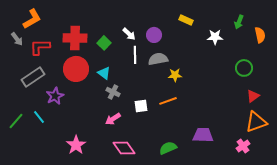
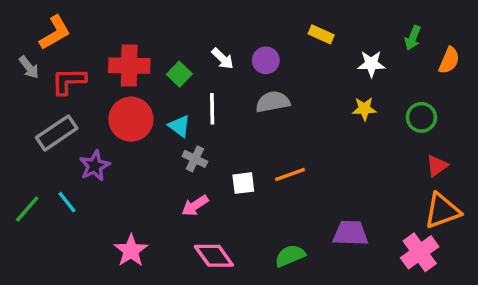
orange semicircle: (260, 35) -> (449, 60), turned 35
white line: (135, 55) -> (212, 109), moved
yellow star: (175, 75) -> (364, 109), moved
pink cross: (243, 146) -> (420, 252), size x1.5

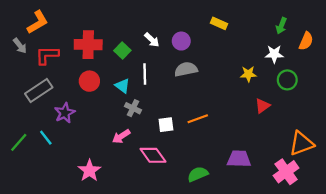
white star: (371, 64) -> (274, 54), moved
red circle: (131, 119) -> (89, 81), size x0.7
red triangle: (437, 166) -> (263, 106), moved
pink arrow: (195, 206) -> (121, 136), moved
pink diamond: (214, 256) -> (153, 155), moved

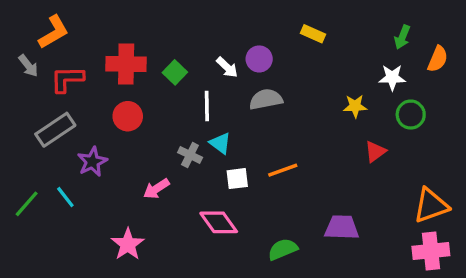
white arrow: (152, 40) -> (227, 67), moved
cyan triangle: (122, 86) -> (220, 143), moved
pink arrow: (121, 136) -> (156, 189), moved
pink cross: (286, 172) -> (431, 251), moved, turned 30

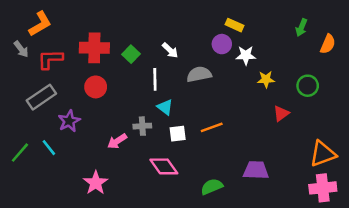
purple circle: (259, 59) -> (222, 44), moved
white star: (392, 77) -> (246, 55), moved
gray cross: (190, 155) -> (142, 126), moved, turned -30

